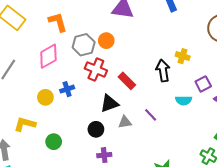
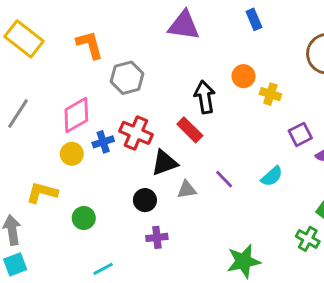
orange circle: (106, 41) -> (244, 76), moved
pink diamond: (48, 56) -> (76, 115), moved
red cross: (96, 69) -> (136, 133), moved
black arrow: (163, 71) -> (205, 97), moved
cyan semicircle: (184, 100) -> (272, 176), moved, turned -42

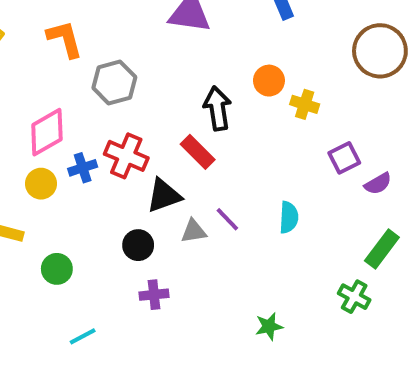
cyan semicircle: (272, 176) -> (289, 217), moved, turned -45
purple line: (224, 179) -> (227, 219), moved
green star: (244, 261) -> (269, 326), size x0.6

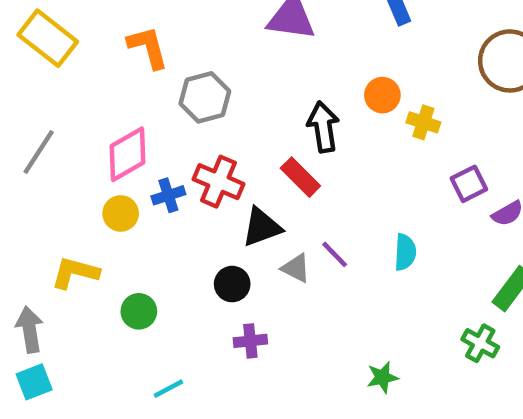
gray triangle: (194, 231) -> (296, 268), turned 36

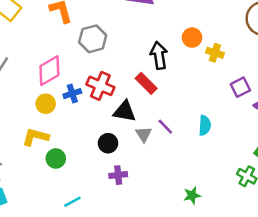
black triangle: (262, 227) -> (125, 111), turned 30
gray triangle: (296, 268) -> (144, 134), turned 30
yellow L-shape: (75, 273) -> (35, 137), moved

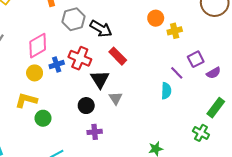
yellow cross: (215, 53) -> (175, 31), turned -32
black arrow: (159, 55) -> (101, 29), moved, turned 130
black triangle: (125, 111) -> (100, 79), turned 48
purple line: (165, 127) -> (177, 73), moved

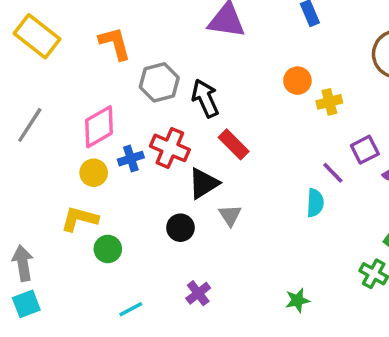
black arrow: (101, 29) -> (205, 98), turned -145
black triangle: (100, 79) -> (204, 183), turned 30
purple cross: (95, 132) -> (198, 293), moved, turned -32

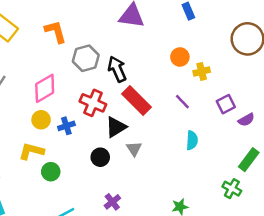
red rectangle: (234, 144) -> (136, 100), size x1.4
blue cross: (131, 159) -> (66, 126), moved
purple line: (333, 173) -> (182, 102), moved

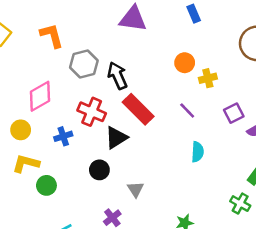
yellow circle: (41, 120) -> (21, 130), moved
gray triangle: (134, 149) -> (136, 189), moved

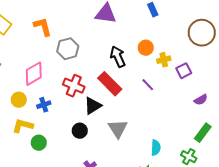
black arrow: (117, 76) -> (118, 57), moved
purple square: (234, 113) -> (184, 71), moved
blue cross: (63, 136) -> (44, 105), moved
cyan semicircle: (198, 152) -> (156, 148), moved
gray triangle: (136, 189) -> (118, 129), moved, size x1.5

